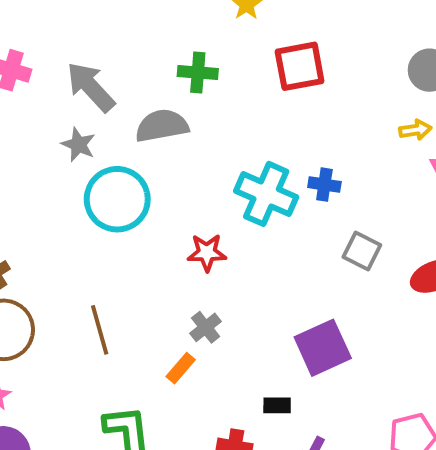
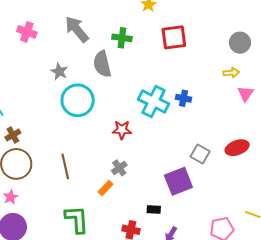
gray arrow: (91, 87) -> (77, 29), moved
gray semicircle: (162, 126) -> (102, 64), turned -96
gray square: (362, 251) -> (200, 154), moved

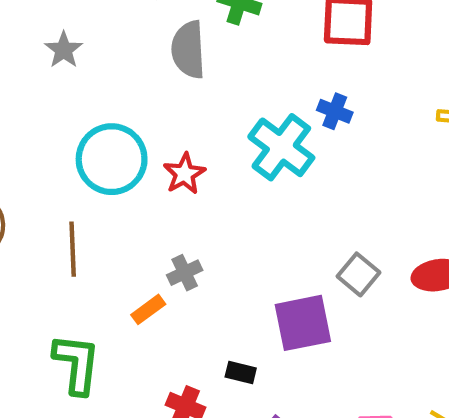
gray star: (59, 72) -> (64, 50), moved
blue cross: (184, 98) -> (335, 111), moved
cyan circle: (78, 100) -> (112, 159), moved
red star: (122, 130) -> (184, 174), moved, turned 30

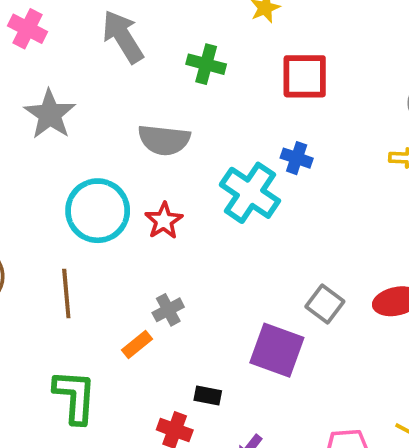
gray star: (64, 50) -> (50, 114), size x1.5
gray semicircle: (188, 50) -> (164, 140), moved, turned -78
purple square: (303, 323) -> (277, 350), turned 34
black rectangle: (241, 373) -> (208, 396), moved

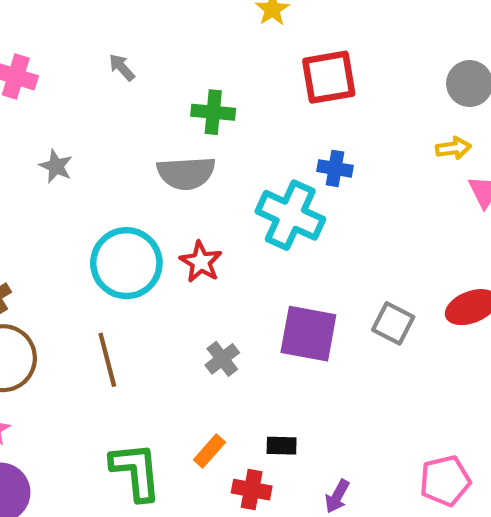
gray arrow: (123, 37) -> (122, 67), size x0.5
green cross: (206, 64) -> (213, 112), moved
gray star: (50, 114) -> (56, 166), size x0.6
orange rectangle: (137, 345) -> (209, 451), moved
purple square: (277, 350) -> (308, 334), moved

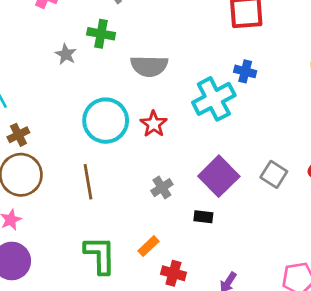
green cross: (213, 112) -> (101, 34), moved
cyan cross: (290, 215) -> (214, 99), turned 33
purple square: (308, 334) -> (219, 176), turned 30
black rectangle: (282, 446) -> (203, 217), moved

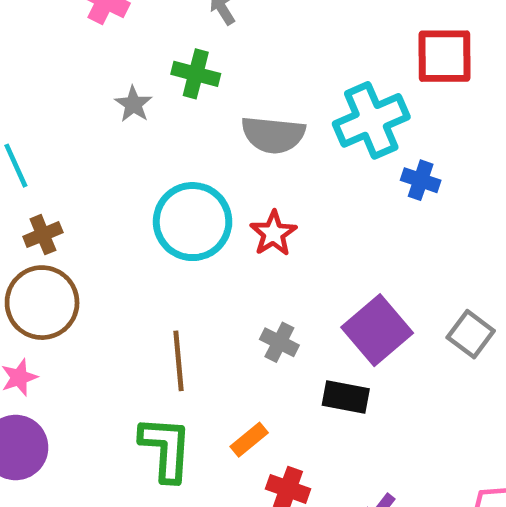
blue cross: (245, 71) -> (421, 180), moved
cyan cross: (214, 99) -> (371, 120), moved
brown line: (88, 182) -> (178, 361), moved
gray cross: (162, 188) -> (279, 342), turned -35
black rectangle: (203, 217) -> (346, 397), size x1.4

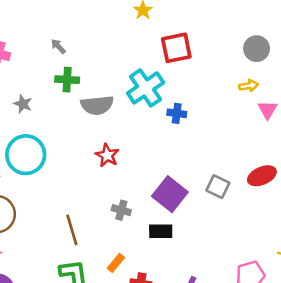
green cross: (196, 74) -> (67, 80), moved
cyan circle: (193, 222) -> (26, 155), moved

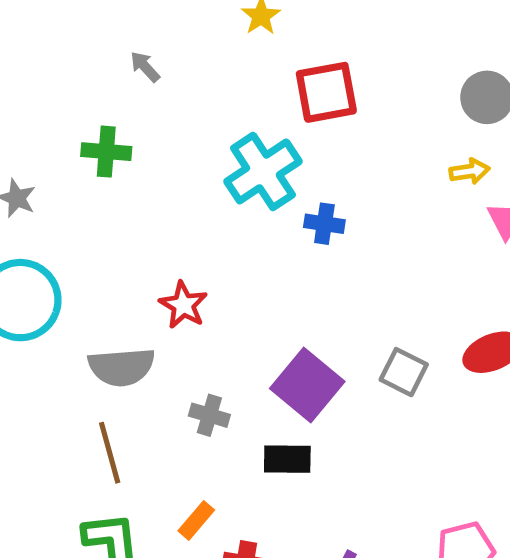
gray arrow: (58, 46) -> (145, 67), moved
gray semicircle: (97, 105) -> (121, 367), moved

